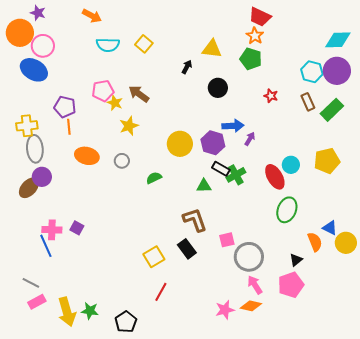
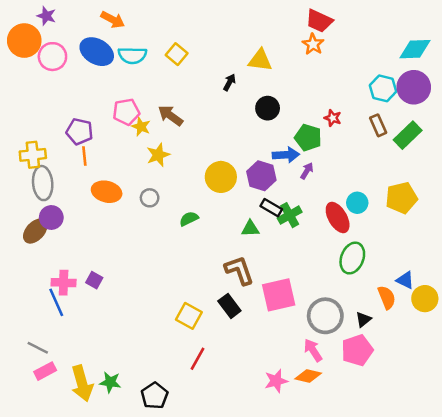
green pentagon: (251, 59) -> (308, 138), moved
blue ellipse: (34, 70) -> (97, 52), moved
pink square: (227, 240) -> (279, 295), size x1.8
yellow square: (154, 257) -> (189, 316), turned -30
gray circle: (249, 257) -> (325, 316), moved

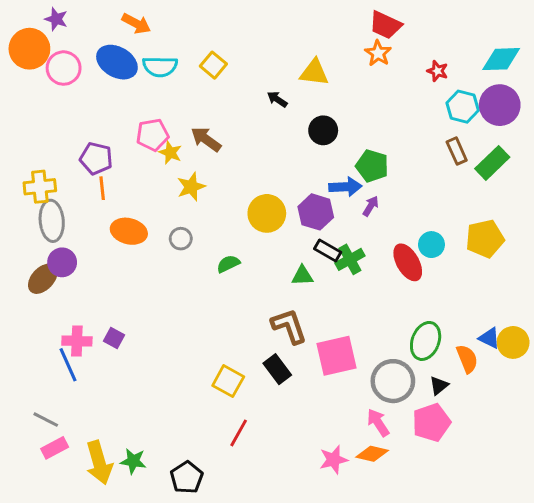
black arrow: (229, 82) -> (277, 99), turned -84
red star: (333, 118) -> (437, 71), moved
green ellipse: (352, 258) -> (426, 341), moved
yellow circle: (425, 299) -> (513, 342), moved

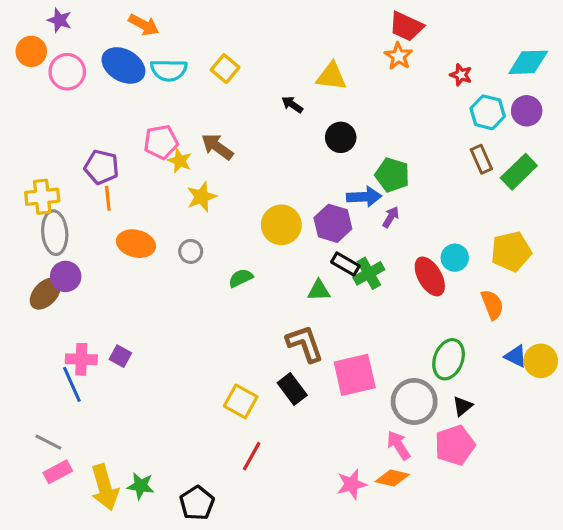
orange circle: (29, 49) -> (31, 51), size x0.7
purple circle: (500, 105) -> (527, 111), size x0.7
orange semicircle: (467, 359) -> (492, 305), moved

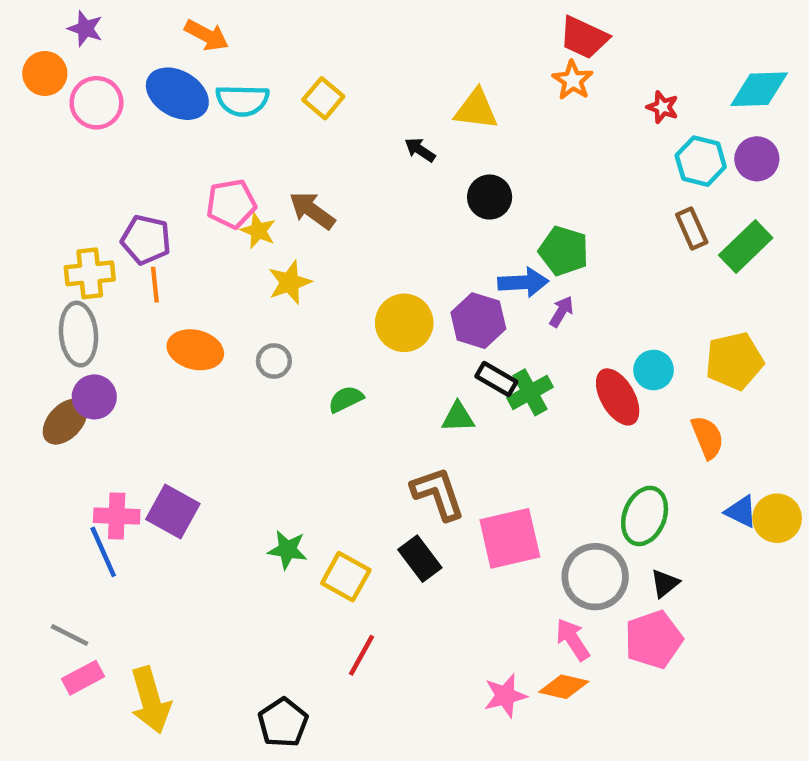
yellow cross: (42, 197) -> (90, 273), moved
purple square: (120, 356) -> (173, 511), size x1.6
green star: (141, 486) -> (287, 550), moved

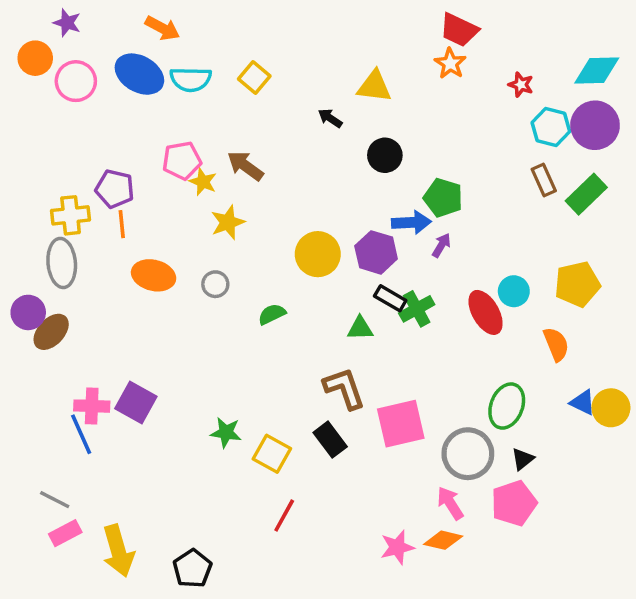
purple circle: (757, 159) -> (595, 125), size x1.4
purple circle: (94, 397) -> (28, 312), moved
black pentagon: (283, 723) -> (192, 568), moved

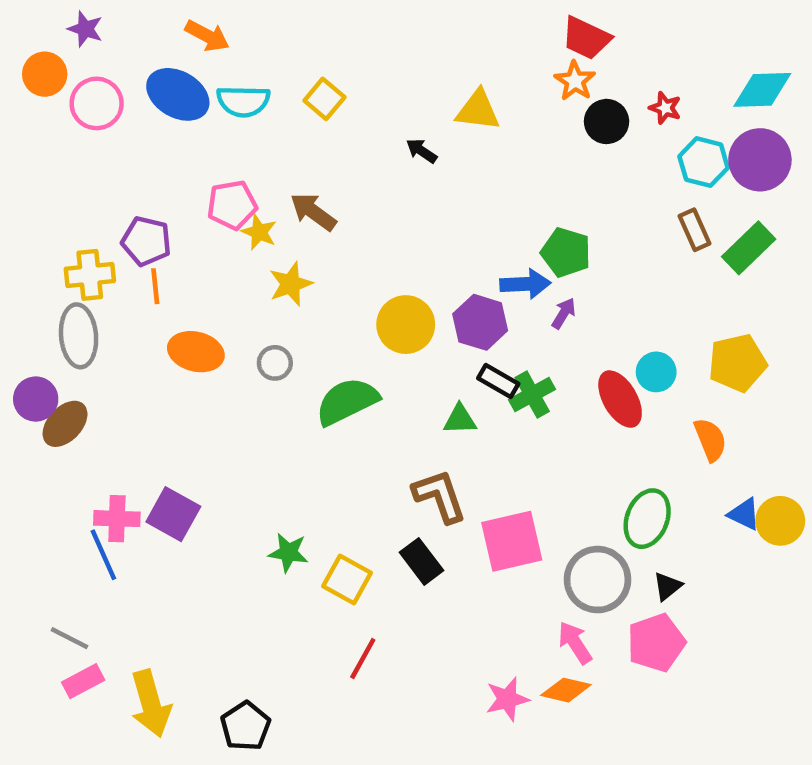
black circle: (385, 155) -> (607, 121), moved
green semicircle: (272, 314) -> (347, 401), size x1.8

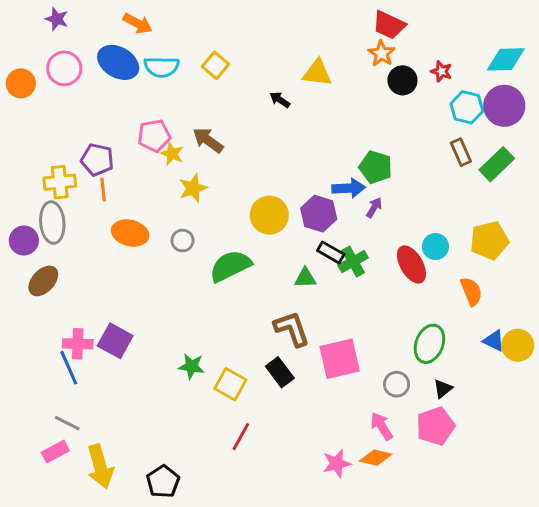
orange circle: (45, 74) -> (21, 83), moved
purple circle: (36, 399) -> (24, 241), moved
gray circle: (597, 580) -> (397, 384), size x0.6
gray line: (70, 638) -> (67, 423), moved

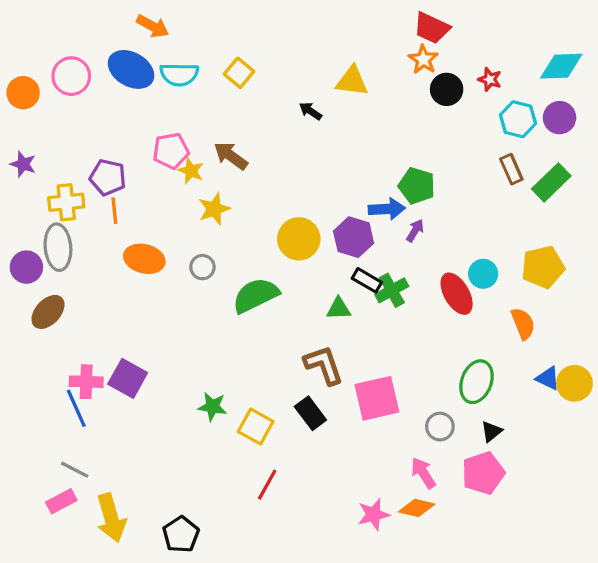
purple star: (57, 19) -> (23, 164), moved
purple circle: (504, 106) -> (560, 118), size x0.7

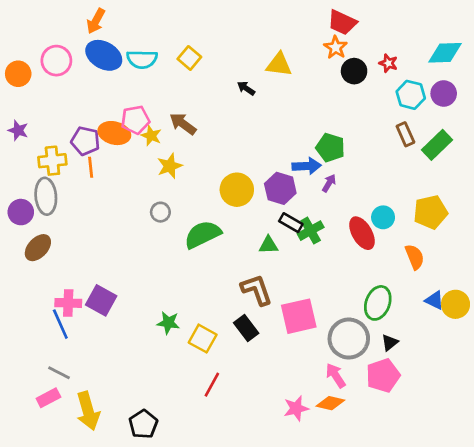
orange arrow: (153, 26) -> (96, 21), moved, turned 90
orange ellipse: (144, 259) -> (114, 133), moved
gray circle: (440, 427) -> (349, 339), size x1.8

